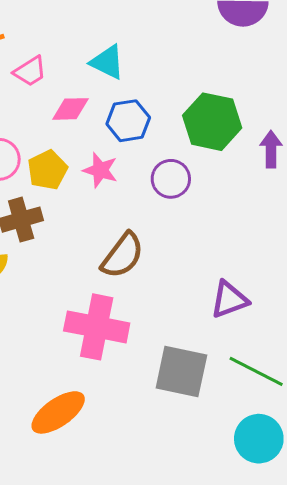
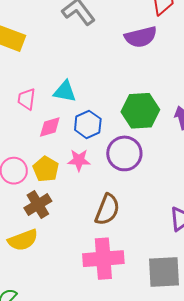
pink trapezoid: (30, 71) -> (27, 99), moved, turned 145
purple circle: (171, 179) -> (124, 153), size x1.4

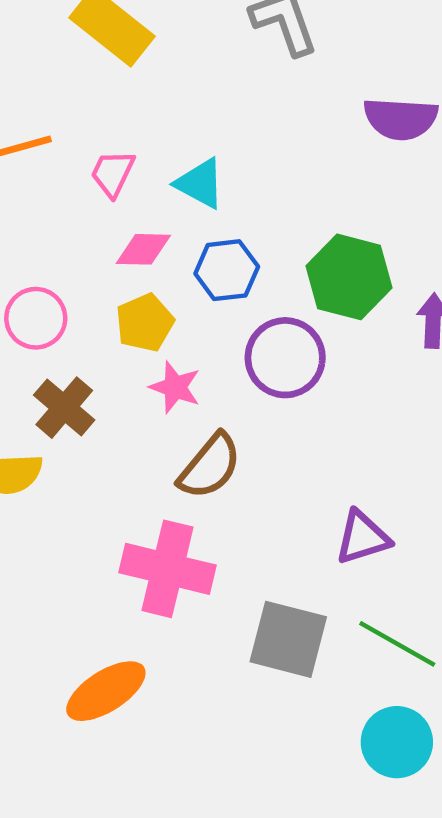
pink star: (79, 160) -> (175, 387), moved
yellow pentagon: (46, 169) -> (145, 323), moved
brown cross: (38, 205) -> (64, 408), turned -36

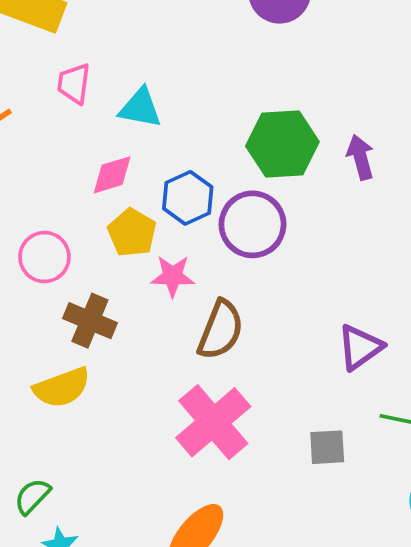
pink trapezoid: (113, 173) -> (74, 84), moved
blue hexagon: (227, 270) -> (188, 198), moved
pink cross: (168, 569) -> (213, 422), turned -36
gray square: (288, 639) -> (327, 447), size x0.6

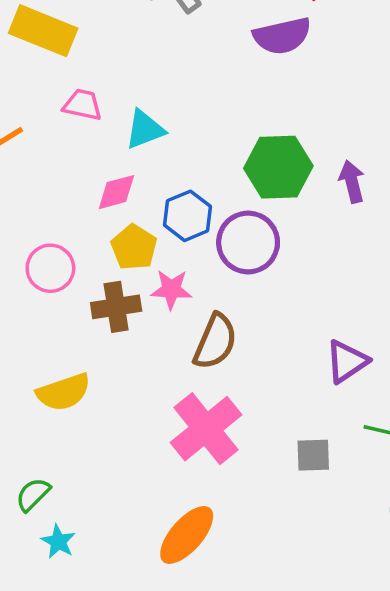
pink trapezoid: (74, 84) -> (83, 105), turned 93
cyan triangle: (140, 108) -> (145, 130), turned -33
brown cross: (90, 321) -> (116, 307), moved, turned -33

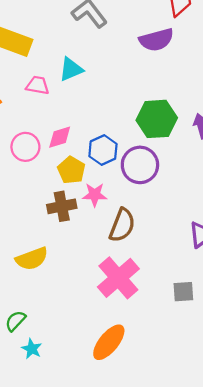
cyan triangle: (145, 130) -> (71, 69), moved
pink circle: (50, 268) -> (25, 147), moved

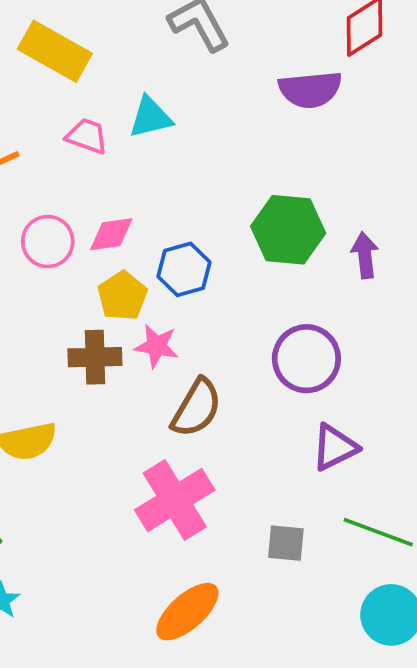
purple circle: (140, 165) -> (306, 359), moved
orange ellipse: (109, 342) -> (187, 612), moved

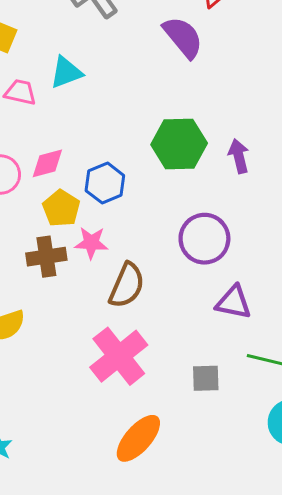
purple semicircle: (310, 90) -> (183, 37), turned -117
purple triangle: (335, 447) -> (234, 302), turned 45

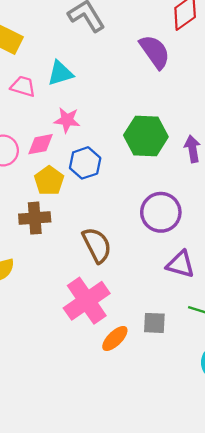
pink star: (91, 243) -> (67, 120), moved
brown semicircle: (127, 285) -> (97, 245), turned -54
orange ellipse: (138, 438) -> (115, 338), moved, size x0.7

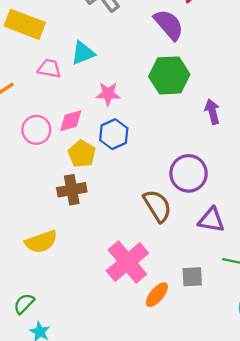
pink star: (67, 120) -> (108, 94), moved
green hexagon: (146, 136) -> (169, 75), moved
brown semicircle: (97, 245) -> (157, 206), moved

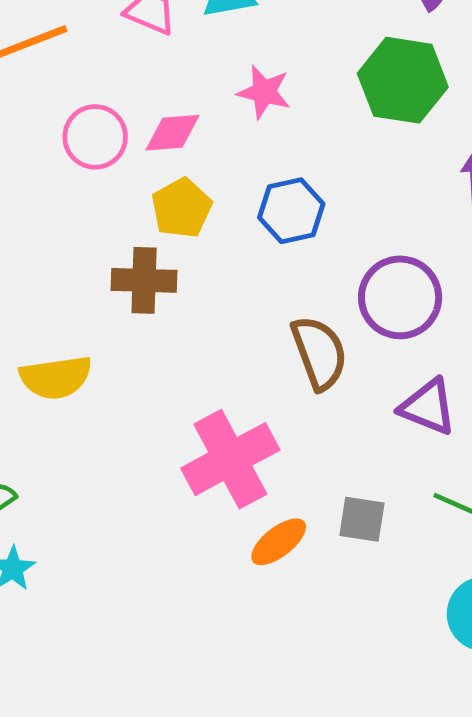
blue hexagon: (114, 134) -> (291, 211), moved

